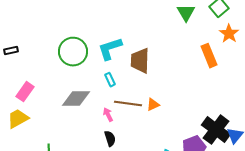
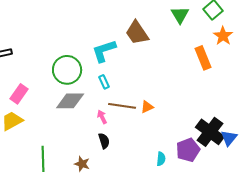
green circle: (73, 52) -> (67, 70), moved
brown trapezoid: (140, 61) -> (137, 33), moved, turned -36

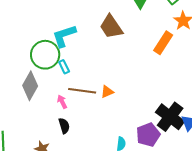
brown trapezoid: (137, 33) -> (111, 27), moved
orange rectangle: (203, 58) -> (163, 43), turned 55
green circle: (67, 70) -> (45, 55), moved
gray diamond: (70, 101) -> (30, 86), turned -60

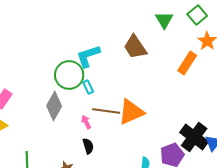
orange triangle: (107, 92) -> (131, 112), size x2.0

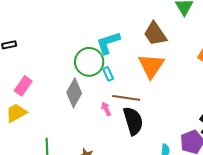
orange triangle: (131, 112) -> (151, 66), moved, turned -32
black semicircle: (88, 146) -> (133, 121), moved, size x1.8

